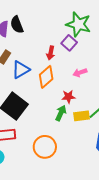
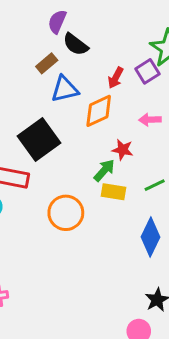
black semicircle: (17, 25) -> (76, 44), moved, turned -48
yellow rectangle: (82, 116) -> (114, 192), moved

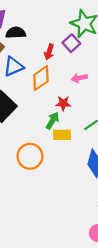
black semicircle: (76, 44) -> (16, 33), turned 150

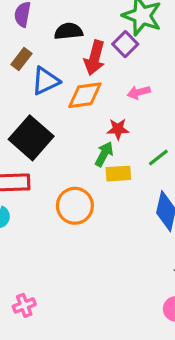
black semicircle: (16, 33) -> (68, 31), moved
red arrow: (49, 52) -> (95, 58), size x1.5
orange diamond: (41, 78) -> (85, 95), turned 30

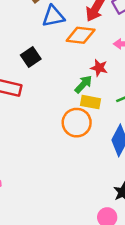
black square: (31, 138) -> (31, 57), size x0.6
orange circle: (75, 206) -> (77, 123), moved

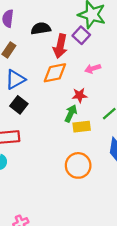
blue triangle: (53, 16) -> (15, 79), moved
orange circle: (77, 123) -> (78, 165), moved

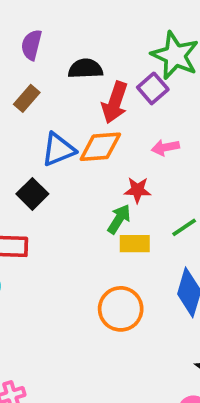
blue triangle: (15, 79) -> (58, 149), moved

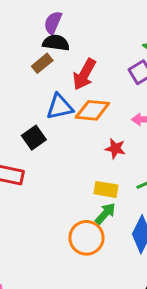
black semicircle: (85, 69) -> (56, 43), moved
red arrow: (115, 103) -> (84, 74), moved
green arrow: (119, 219) -> (105, 214), moved

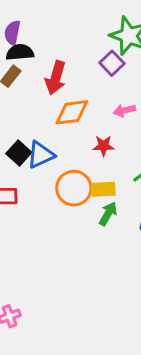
blue triangle: (60, 107) -> (41, 155), moved
orange circle: (86, 238) -> (74, 188), moved

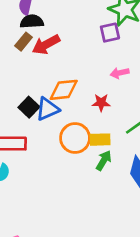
purple square: (112, 63) -> (110, 33), turned 30
red arrow: (56, 78) -> (46, 45), moved, turned 44
orange diamond: (72, 112) -> (64, 90), moved

